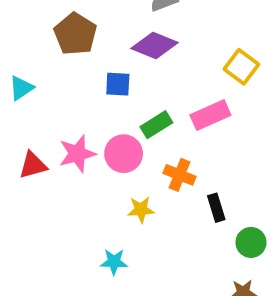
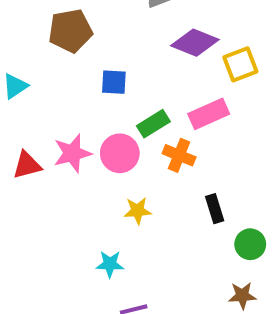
brown pentagon: (75, 34) -> (70, 31), turned 30
purple diamond: (154, 46) -> (195, 43), moved
yellow square: (241, 67) -> (240, 64), turned 32
orange cross: (180, 175) -> (179, 155), moved

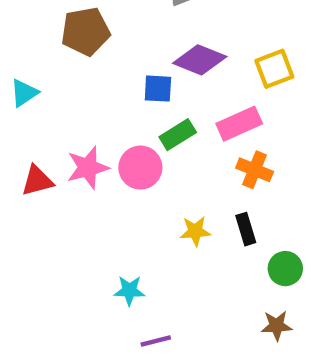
purple diamond: (195, 43) -> (200, 60), moved
blue square: (114, 82) -> (158, 89), moved
orange cross: (179, 155) -> (255, 170), moved
yellow star: (138, 211) -> (195, 231), moved

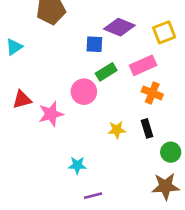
pink star: (88, 168) -> (51, 114), moved
brown star: (277, 326) -> (165, 186), size x1.5

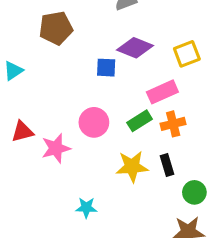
green rectangle: (106, 72) -> (140, 121), moved
orange cross: (152, 93) -> (173, 124), turned -36
yellow star: (117, 130) -> (132, 167), size x1.5

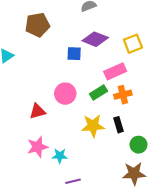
red triangle: (22, 132) -> (38, 111), moved
pink star: (56, 148) -> (38, 147), moved

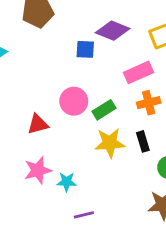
green rectangle: (99, 92) -> (104, 110), moved

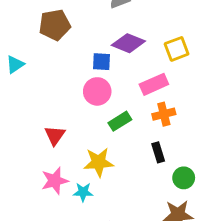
pink circle: (74, 101) -> (97, 91), moved
red triangle: (38, 124) -> (55, 135), turned -40
yellow star: (110, 143) -> (99, 162), moved

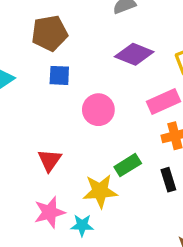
blue square: (101, 62) -> (59, 75), moved
green rectangle: (120, 121) -> (128, 165), moved

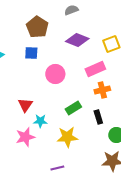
brown pentagon: (50, 33) -> (37, 27), moved, turned -30
yellow star: (100, 191) -> (67, 137), moved
cyan star: (82, 225) -> (40, 121), moved

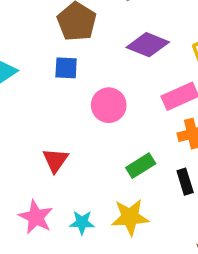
cyan star: (40, 121) -> (82, 222), moved
pink star: (25, 137) -> (36, 217), moved, turned -30

